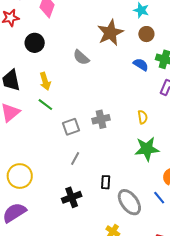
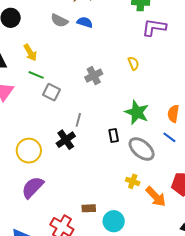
blue semicircle: (141, 65) -> (85, 22), moved
gray square: (71, 127) -> (51, 92), moved, turned -30
green star: (147, 149) -> (137, 112), moved, turned -30
black cross: (72, 197) -> (66, 140), moved

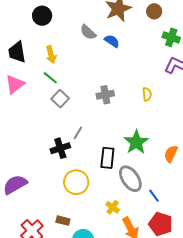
black rectangle: (114, 136) -> (107, 158), size x1.5
blue line: (169, 137) -> (154, 196), moved
yellow circle: (29, 151) -> (76, 182), moved

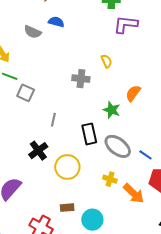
gray semicircle: (88, 32) -> (33, 32), moved
gray cross: (105, 95) -> (81, 79), moved, turned 36
green star: (136, 142) -> (112, 110), size x0.7
black cross: (60, 148) -> (38, 151), moved
orange semicircle: (171, 154) -> (133, 93), moved, turned 30

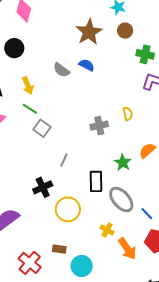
gray cross: (81, 79) -> (99, 126), turned -30

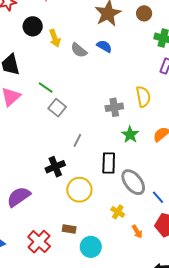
yellow arrow: (28, 86) -> (55, 38), moved
yellow semicircle: (128, 114) -> (143, 97), size x1.5
green star: (123, 163) -> (130, 135), moved
orange arrow: (127, 249) -> (137, 232), size x0.6

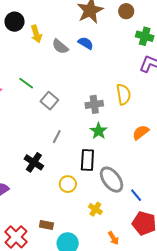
gray square: (57, 108) -> (49, 101), moved
green star: (130, 135) -> (99, 131), moved
black cross: (55, 167) -> (34, 162), turned -36
yellow circle: (79, 190) -> (68, 184), moved, size x0.7
orange arrow: (137, 232) -> (113, 238), moved

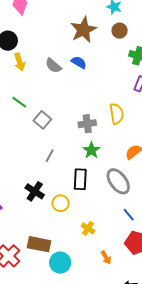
yellow arrow: (36, 34) -> (20, 62), moved
black cross: (34, 162) -> (35, 191), moved
gray ellipse: (112, 180) -> (118, 181), moved
brown rectangle: (46, 225) -> (39, 244), size x1.6

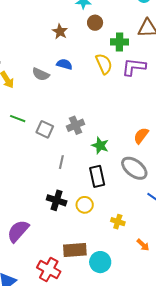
brown star: (83, 30) -> (60, 32), size x0.6
yellow semicircle: (117, 114) -> (104, 64), moved
gray cross: (87, 124) -> (76, 125), moved

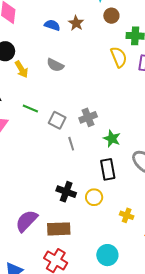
blue semicircle: (64, 64) -> (52, 25), moved
gray line: (61, 162) -> (71, 144), moved, turned -32
brown rectangle: (75, 250) -> (59, 229), moved

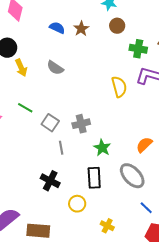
yellow semicircle: (119, 57) -> (119, 87), moved
black cross: (66, 192) -> (50, 181), moved

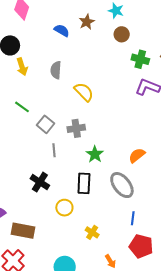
brown star: (81, 29) -> (87, 22), moved
gray semicircle: (55, 68) -> (56, 70), turned 54
yellow semicircle: (119, 87) -> (84, 92), moved, turned -35
blue line: (146, 208) -> (133, 218), turned 48

